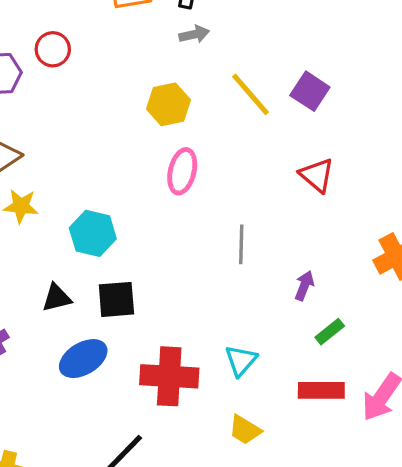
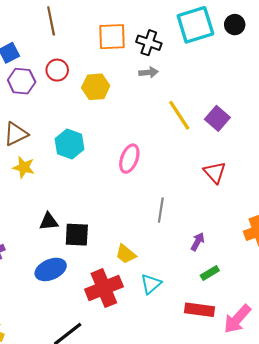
yellow hexagon: (168, 104) -> (96, 87), moved
cyan hexagon: (93, 233) -> (70, 144), moved
black triangle: (57, 298) -> (49, 222), moved
red cross: (169, 376) -> (104, 288), turned -33
yellow trapezoid: (245, 430) -> (126, 254), moved

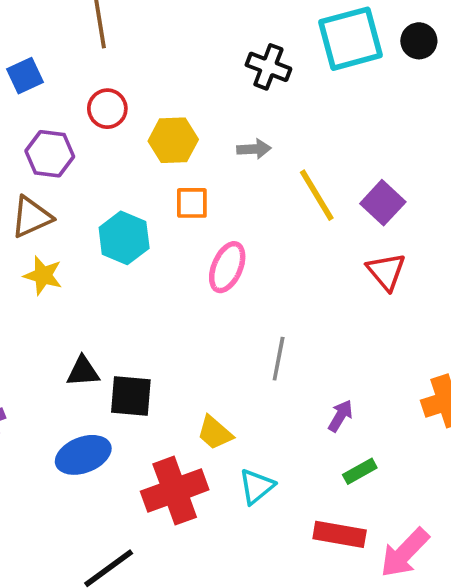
orange square: (112, 37) -> (192, 203), moved, size x0.7
gray arrow: (148, 72) -> (254, 149), moved
purple hexagon: (22, 81) -> (50, 154), moved
red triangle: (215, 172) -> (386, 271), moved

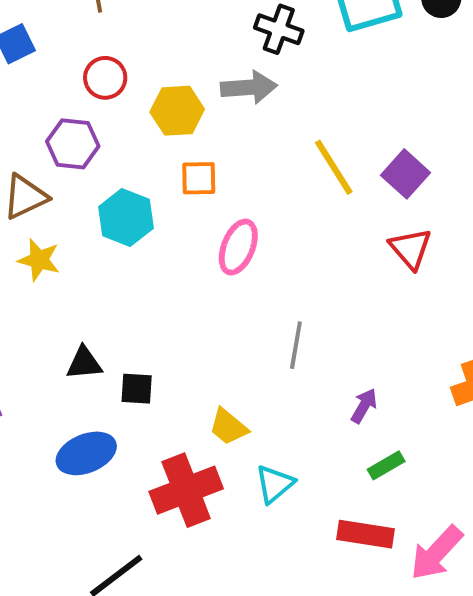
gray arrow: (254, 149) -> (249, 87), moved, size x1.5
purple hexagon: (50, 154) -> (73, 144), moved
black square: (131, 396) -> (137, 389), size x0.7

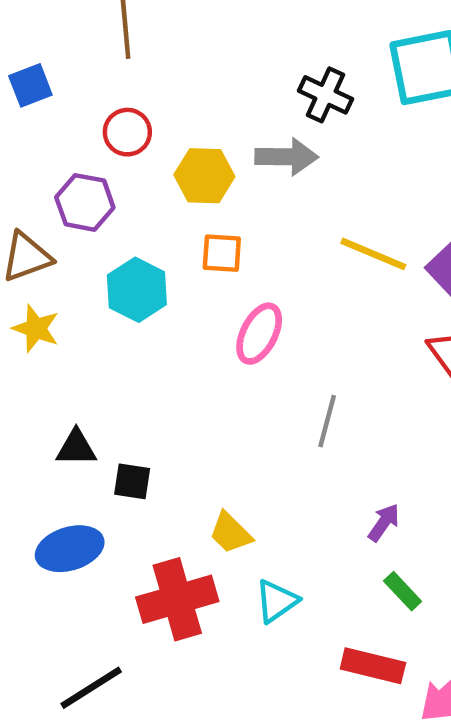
yellow line: (334, 167) -> (373, 254), turned -40
gray line: (296, 345) -> (327, 421), moved
green rectangle: (386, 465) -> (403, 591), turned 72

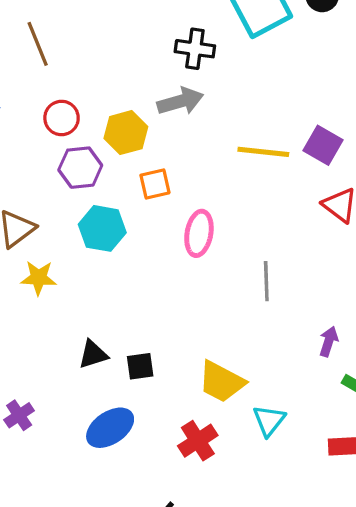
purple hexagon: (85, 202) -> (80, 168), moved
yellow trapezoid: (231, 533) -> (222, 382), size x1.4
red cross: (177, 599) -> (198, 441), size x0.7

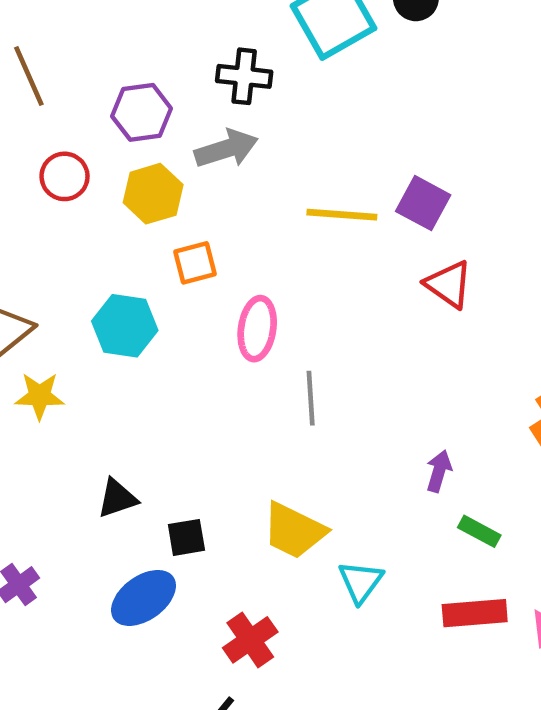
purple hexagon: (80, 168) -> (142, 112), moved
gray line: (266, 281) -> (311, 398), moved
black square: (140, 366) -> (186, 537), moved
red cross: (198, 441) -> (250, 640), moved

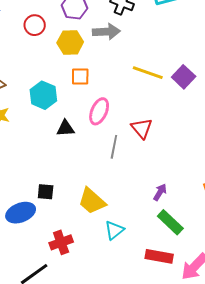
red triangle: (449, 284) -> (142, 128), moved
black triangle: (117, 498) -> (65, 128), moved
green rectangle: (479, 531) -> (170, 222), size x1.5

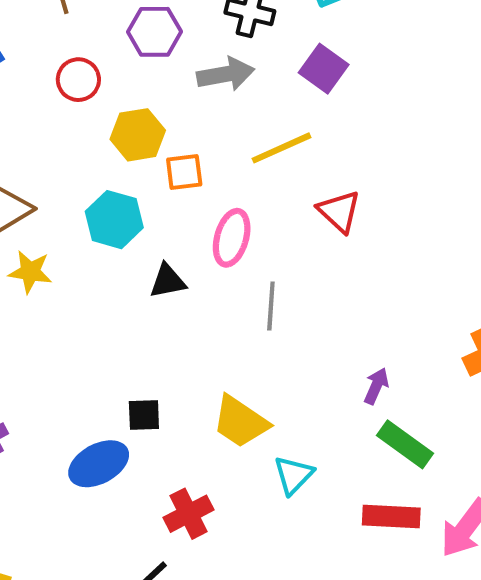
yellow hexagon: (70, 42) -> (138, 135), moved
yellow line: (148, 73) -> (282, 148), moved, turned -36
purple square: (184, 77) -> (324, 69), moved
red triangle: (142, 128) -> (339, 211), moved

